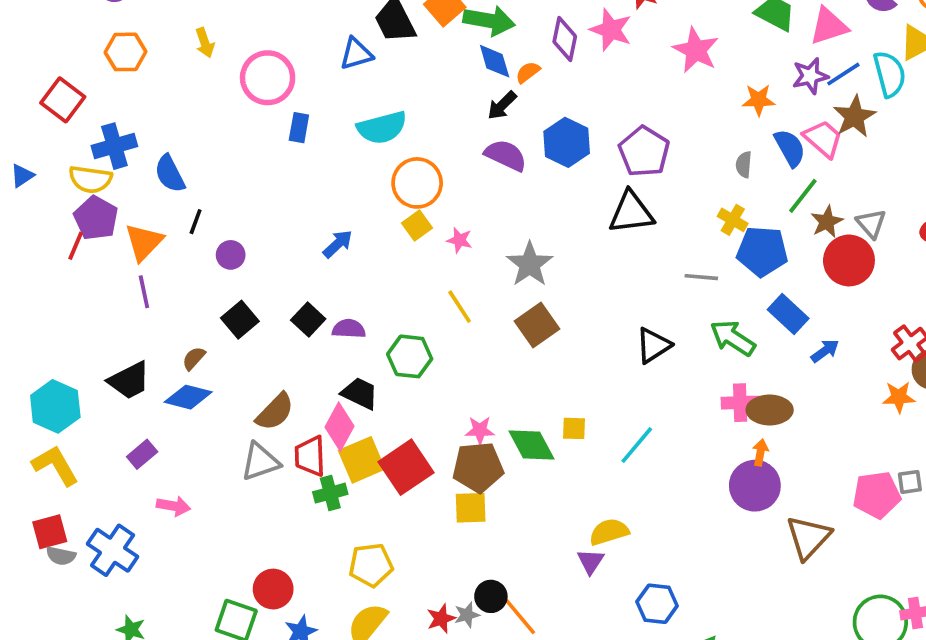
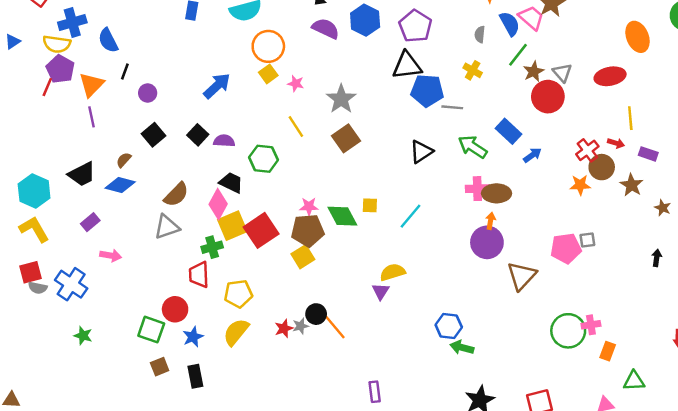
blue arrow: (338, 244) -> (217, 86), size x1.4
blue pentagon: (762, 251) -> (427, 91), moved
red trapezoid: (310, 456) -> (199, 275), moved
yellow square: (471, 508) -> (303, 257), turned -30
blue hexagon: (657, 604) -> (449, 326), moved

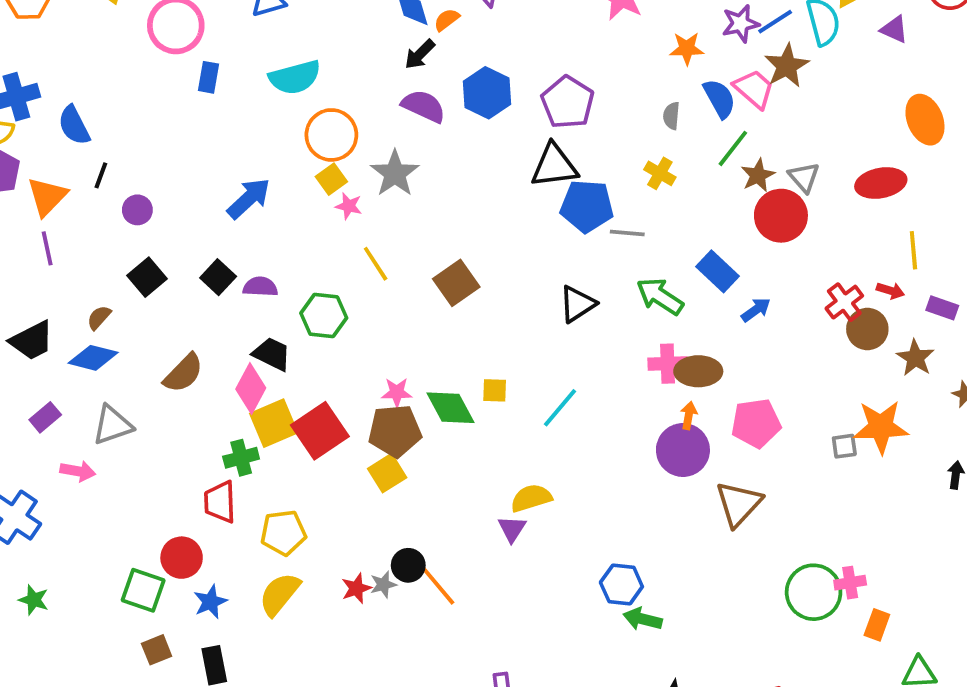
pink star: (296, 83) -> (349, 206), moved
gray star: (341, 99) -> (395, 173), moved
orange star: (580, 185) -> (881, 427), moved, size x1.6
gray triangle: (167, 227) -> (112, 425), moved
pink pentagon: (566, 248) -> (756, 423), moved

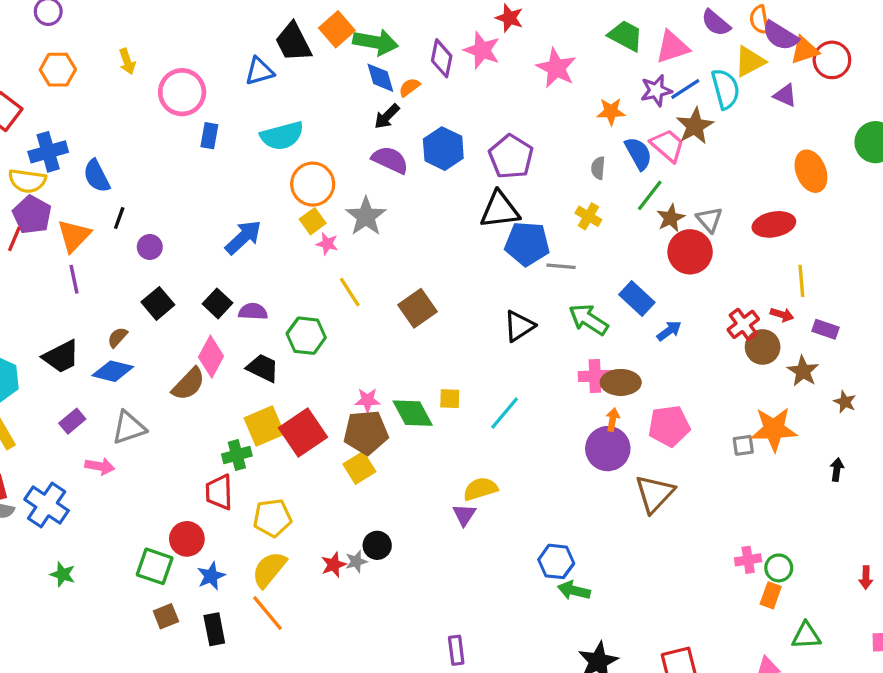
pink diamond: (251, 389) -> (211, 357), moved
orange line: (437, 584) -> (268, 613), moved
green circle: (814, 592) -> (779, 568), moved, size x0.6

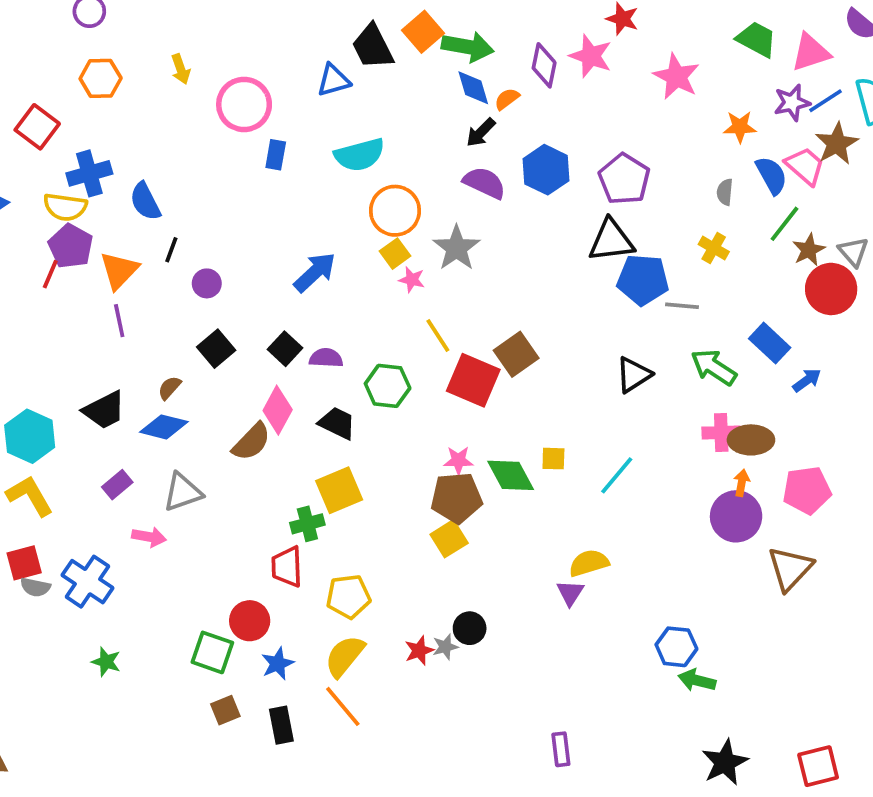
red square: (303, 432) -> (473, 380), moved, turned -33

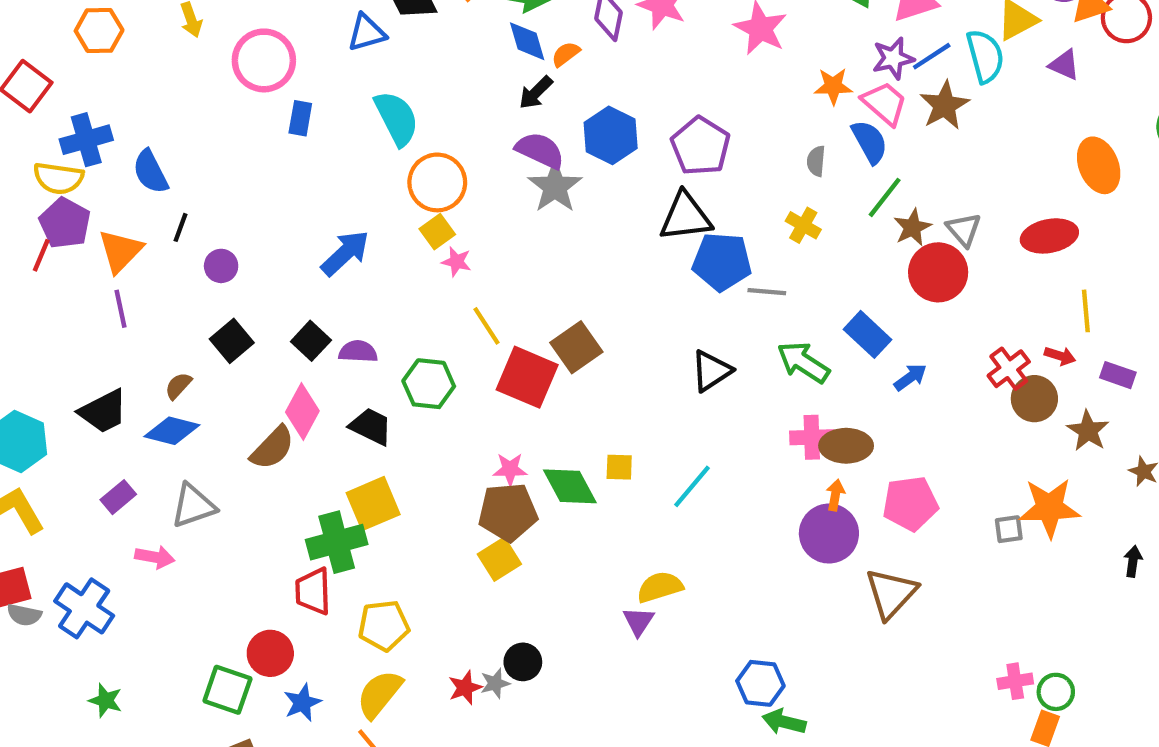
cyan semicircle: (360, 155) -> (397, 118), turned -102
pink trapezoid: (805, 166) -> (885, 103), moved
gray star: (456, 248) -> (555, 187), moved
green cross: (307, 524) -> (337, 542), size x1.5

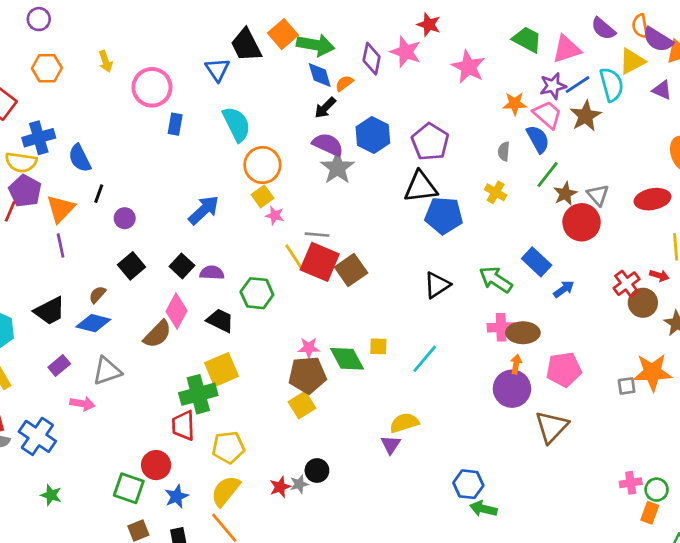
blue triangle: (367, 33) -> (217, 70), turned -48
gray line: (767, 292) -> (317, 235), moved
red square: (527, 377) -> (320, 262), moved

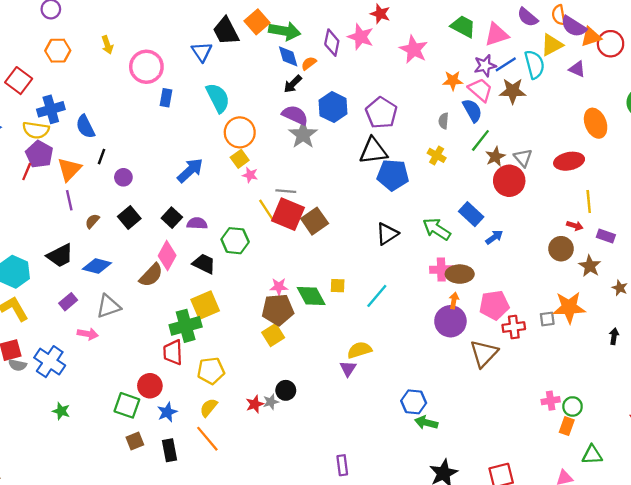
brown star: (586, 116) -> (513, 91), turned 30
red cross: (627, 284) -> (514, 327), moved, turned 30
brown semicircle: (97, 295) -> (92, 221), moved
yellow semicircle: (226, 491) -> (209, 408), size x0.7

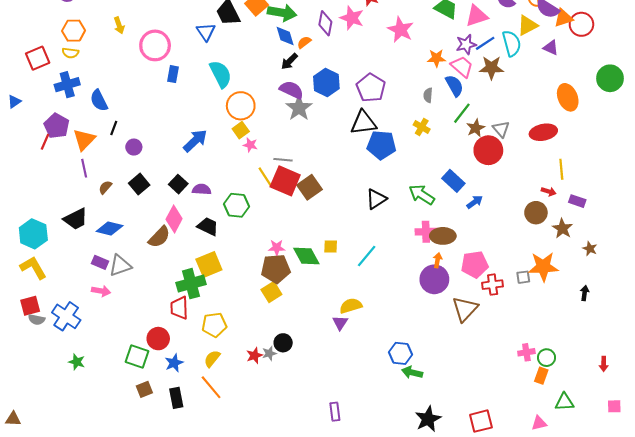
red square: (19, 81) -> (38, 58), turned 30
yellow semicircle: (36, 130) -> (70, 53), moved, size x0.7
purple rectangle: (68, 302) -> (100, 262), moved, turned 63

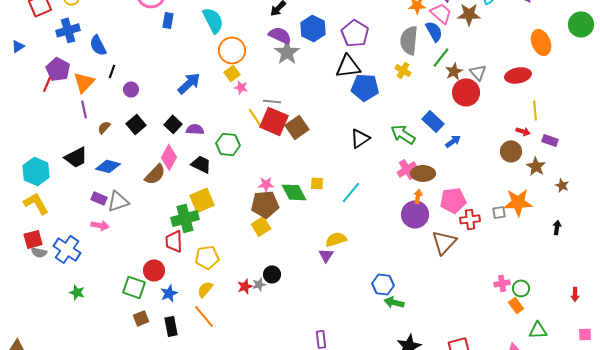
gray semicircle: (428, 95) -> (409, 40), size x2.0
pink cross: (426, 232) -> (407, 169), turned -30
orange rectangle: (541, 376) -> (516, 305), turned -56

